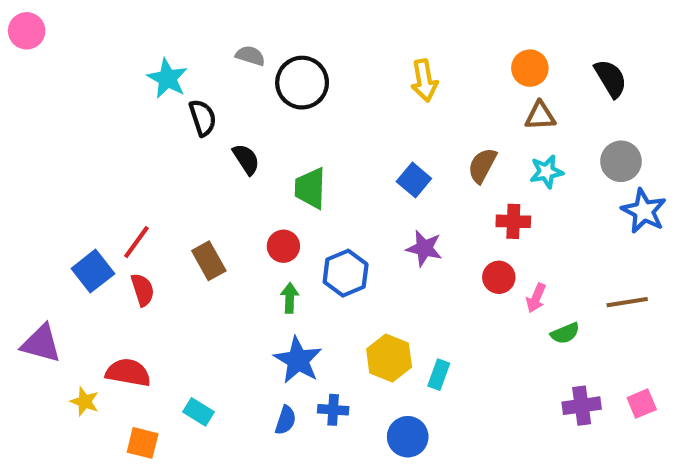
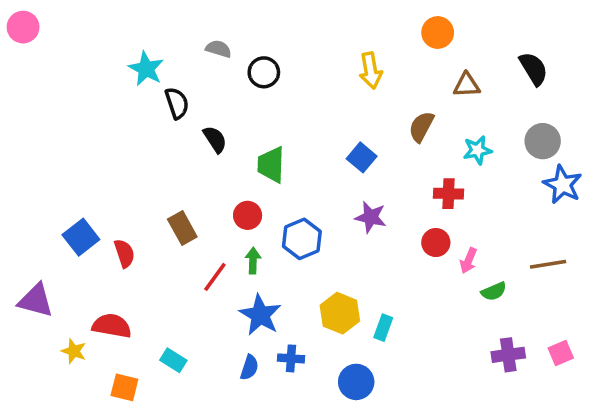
orange circle: (530, 68) -> (438, 32), moved
black circle: (302, 83) -> (264, 72), size x0.7
brown triangle: (540, 116) -> (467, 85), moved
brown semicircle: (482, 165) -> (421, 127), moved
red line: (136, 242) -> (215, 277), moved

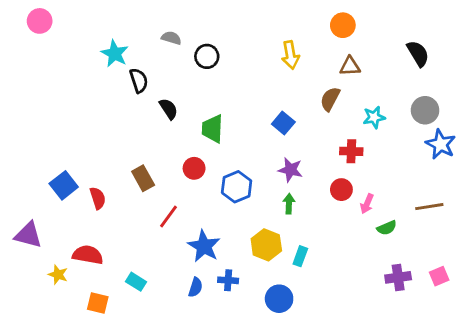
pink circle: (23, 27) -> (40, 21), moved
brown triangle: (467, 85) -> (350, 66), moved
green arrow: (253, 261) -> (289, 204), moved

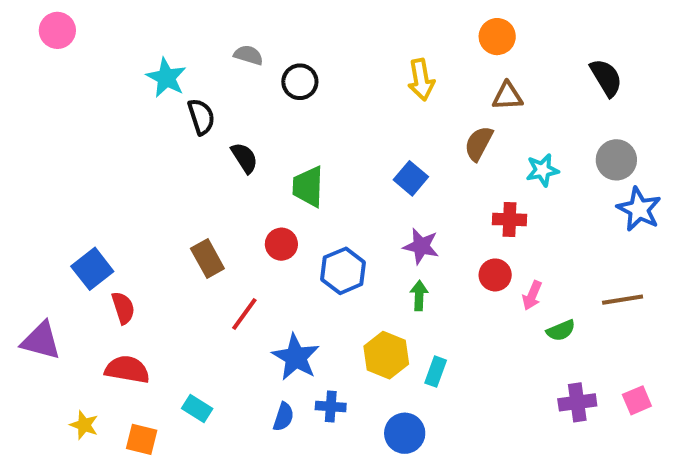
red semicircle: (98, 198) -> (123, 308), moved
yellow star: (58, 275) -> (84, 425), moved

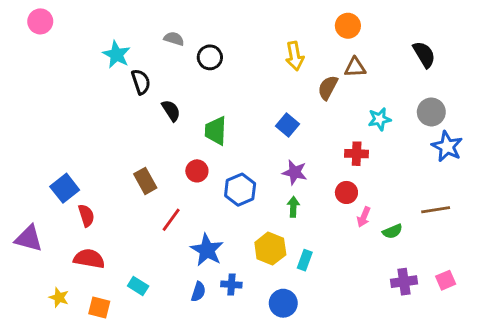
brown semicircle: (479, 143) -> (328, 88), moved
pink arrow: (532, 296) -> (364, 217), moved

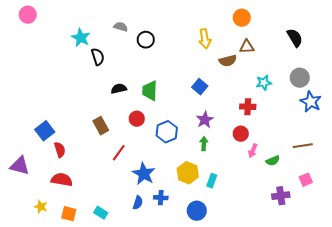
brown semicircle: (328, 88) -> (228, 61), turned -132
black semicircle: (171, 111) -> (119, 89), moved, turned -70
purple star: (295, 172) -> (205, 120), turned 30
pink square: (446, 280) -> (306, 180), moved
cyan rectangle: (138, 286) -> (101, 213), moved

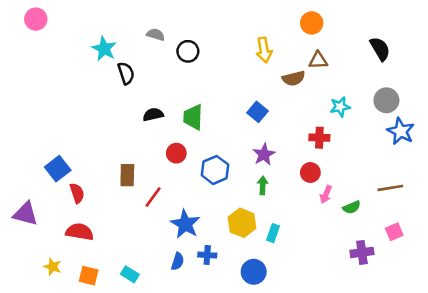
brown rectangle: (101, 126) -> (127, 175), moved, turned 30

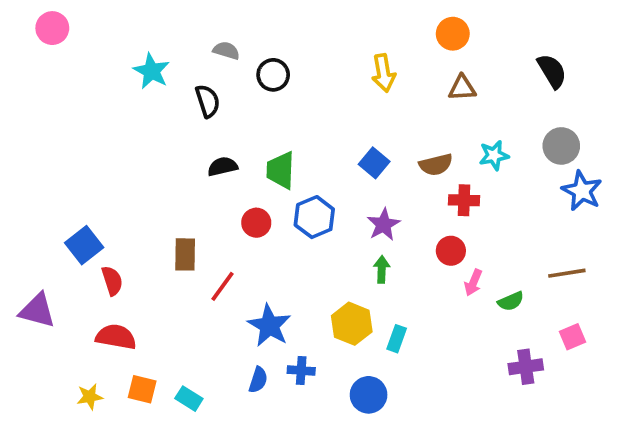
black semicircle: (126, 73) -> (208, 101), moved
brown semicircle: (294, 78) -> (436, 165), moved
blue hexagon: (215, 170) -> (314, 217), moved
yellow star: (53, 267) -> (90, 397), moved, turned -30
orange square: (89, 276) -> (142, 389), moved

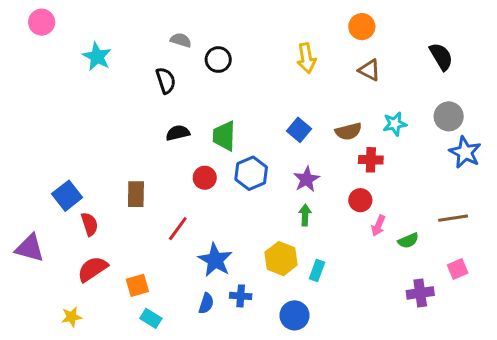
cyan star: (151, 71) -> (97, 57), moved
brown triangle: (462, 88) -> (369, 70), turned 30
brown rectangle: (185, 254) -> (136, 194), moved
red semicircle: (116, 337) -> (93, 269), turned -44
orange square: (142, 389) -> (137, 285), moved, turned -30

